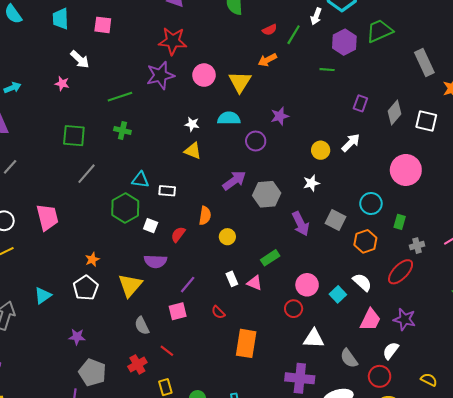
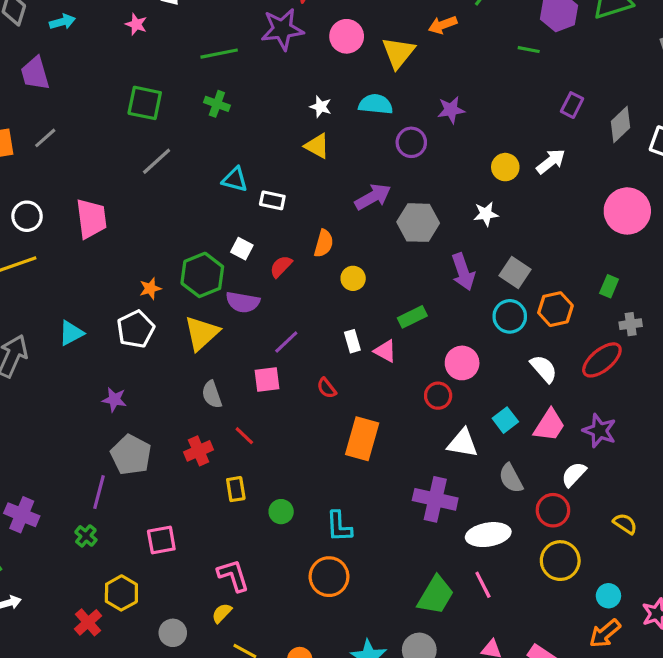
cyan circle: (371, 204) -> (510, 316), moved
green hexagon: (125, 208) -> (202, 275), moved
cyan square: (338, 294) -> (505, 420), moved

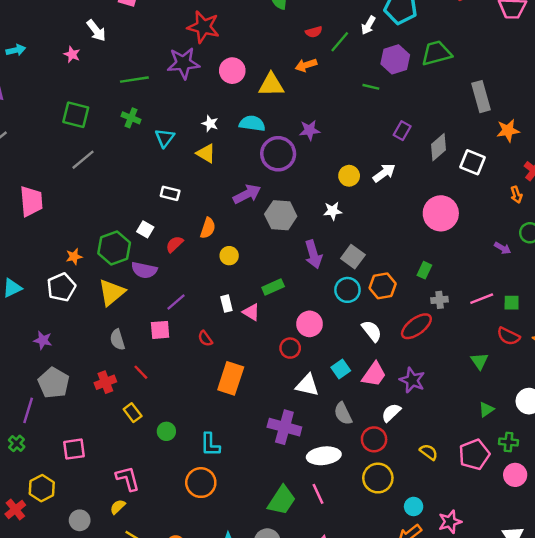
yellow triangle: (398, 53) -> (271, 85), turned 48
purple circle: (411, 142) -> (278, 154), size x1.5
cyan triangle: (235, 179) -> (165, 138), moved, turned 50
yellow rectangle: (236, 489) -> (133, 413), turned -30

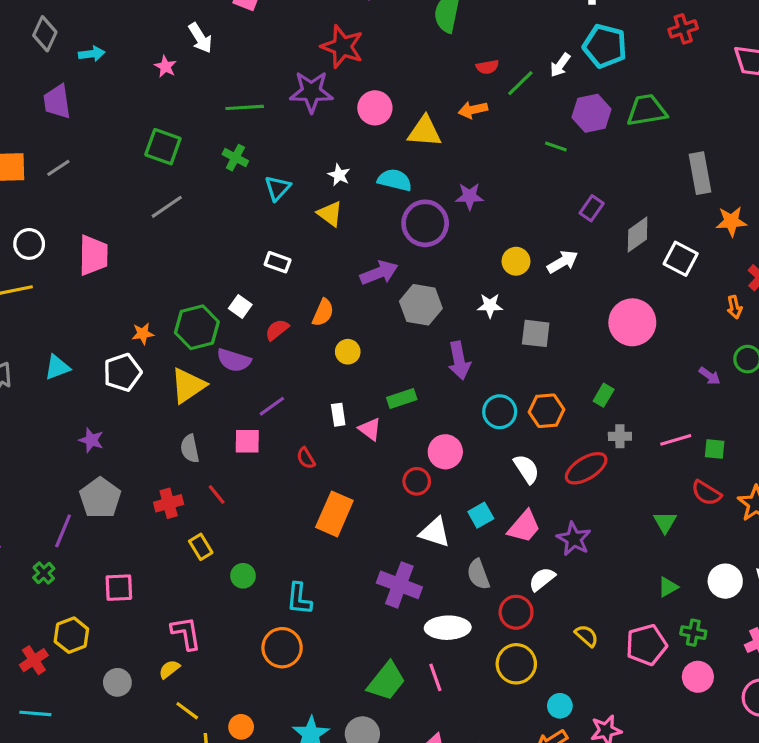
gray square: (353, 257) -> (536, 333), moved, turned -35

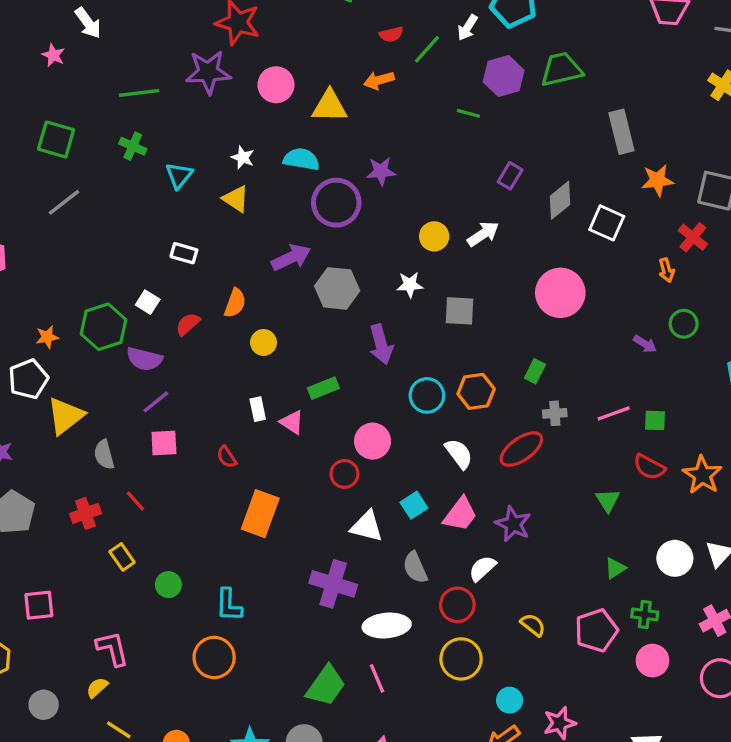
yellow triangle: (188, 386) -> (65, 416), moved
purple line: (272, 406) -> (156, 402), moved

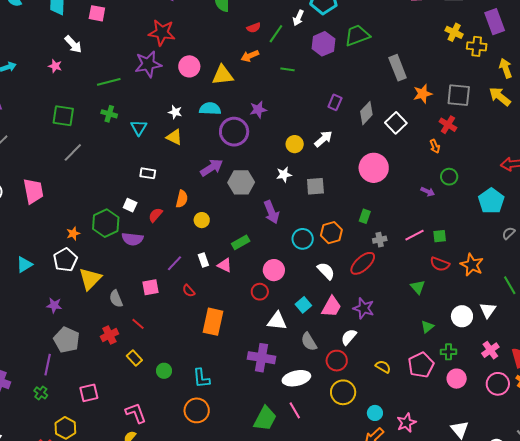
green line: (468, 113) -> (287, 69), moved
white square: (607, 223) -> (396, 123), turned 30
purple line: (156, 402) -> (175, 263), moved

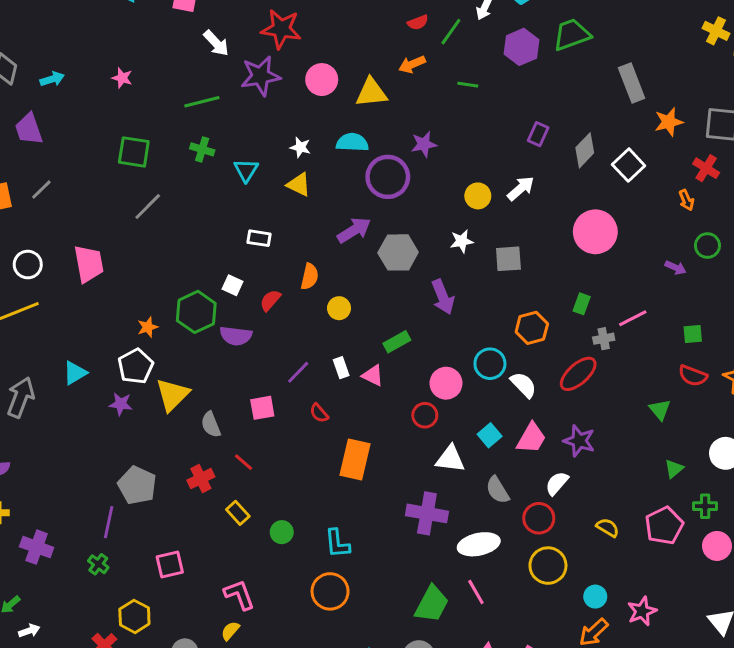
white arrow: (73, 44) -> (216, 43), moved
pink line: (415, 235) -> (633, 318), moved
cyan circle: (303, 239) -> (490, 364), moved
purple star: (54, 305) -> (121, 404), moved

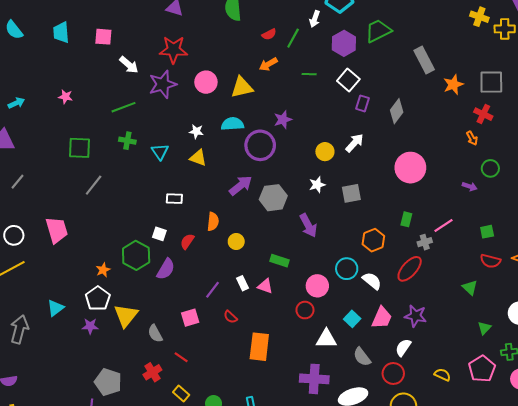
white square: (629, 165) -> (348, 80), moved
purple semicircle: (236, 336) -> (166, 269), turned -60
green rectangle: (397, 342) -> (279, 261), turned 54

